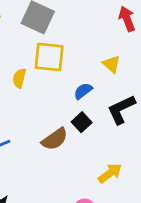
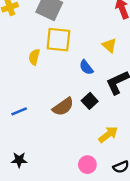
blue semicircle: (83, 91) -> (86, 67), turned -91
black square: (82, 122) -> (90, 101), moved

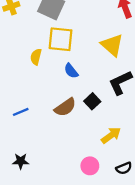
yellow triangle: (109, 45) -> (112, 45), size x1.5
blue semicircle: (86, 67) -> (71, 71), moved

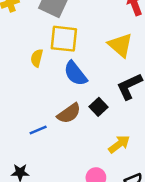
blue semicircle: (71, 71) -> (75, 73), size x1.5
blue line: (21, 112) -> (38, 130), moved

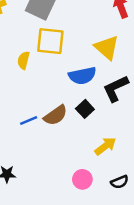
blue semicircle: (75, 73) -> (82, 76), moved, turned -64
blue line: (38, 130) -> (29, 120), moved

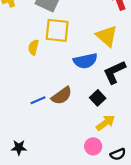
black square: (85, 109) -> (98, 98), moved
pink circle: (82, 179) -> (93, 146), moved

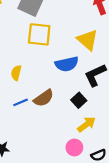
yellow semicircle: (33, 47) -> (16, 73), moved

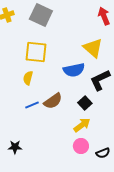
yellow square: (39, 34) -> (36, 52), moved
yellow arrow: (86, 124) -> (82, 125), moved

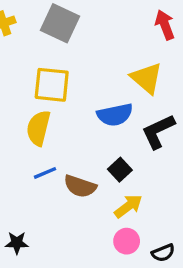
yellow semicircle: (28, 78) -> (38, 128), size x1.5
brown semicircle: (53, 101) -> (80, 186), moved, turned 54
black square: (85, 103) -> (120, 170), moved

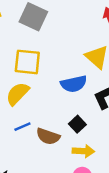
yellow semicircle: (38, 128) -> (18, 94), turned 30
yellow arrow: (128, 206) -> (83, 151), turned 40

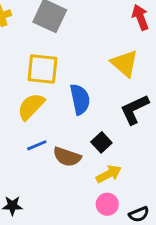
blue semicircle: (74, 84) -> (80, 99), moved, turned -90
yellow arrow: (83, 151) -> (109, 174), turned -30

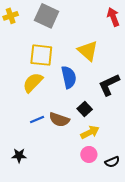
yellow triangle: (124, 63) -> (88, 51), moved
blue line: (37, 145) -> (37, 120), moved

